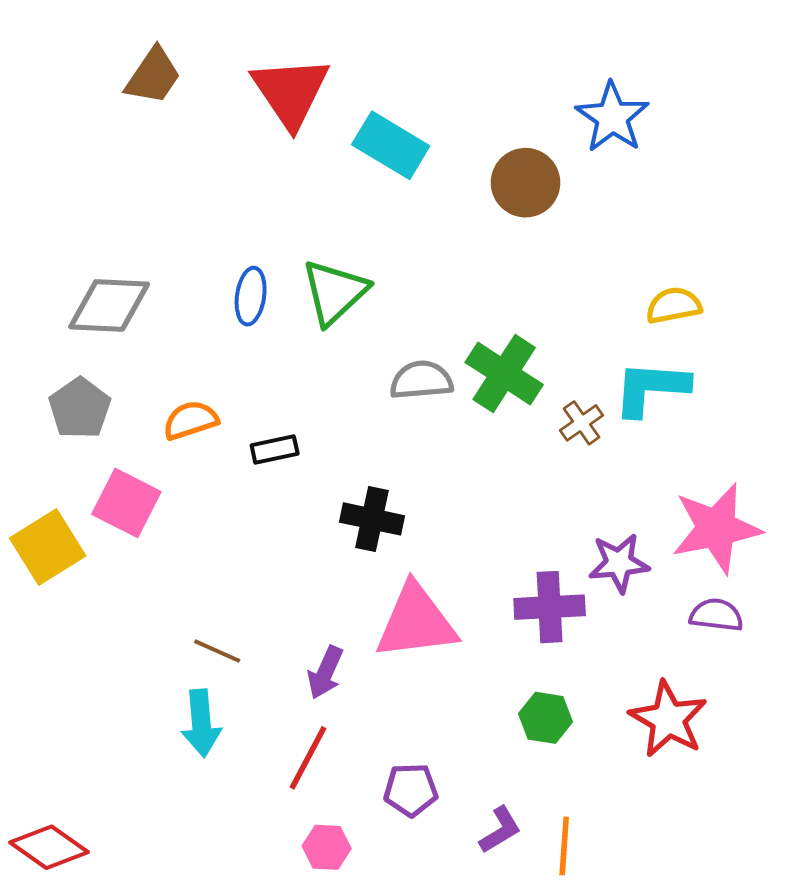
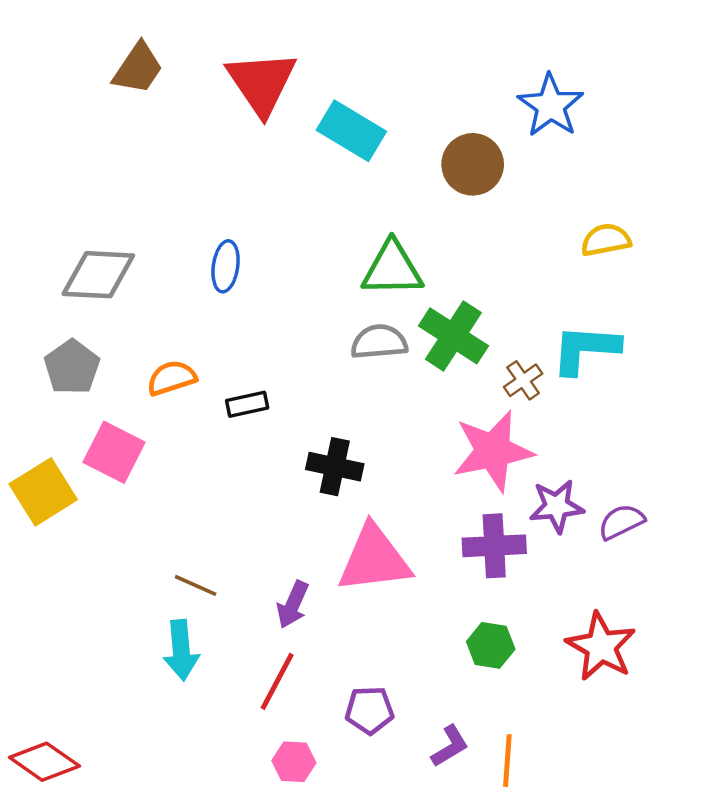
green triangle: (335, 292) -> (392, 269), moved, turned 42
yellow semicircle: (674, 305) -> (606, 240), moved
pink star: (716, 528) -> (493, 451), moved
purple semicircle: (716, 615) -> (621, 522), moved, turned -33

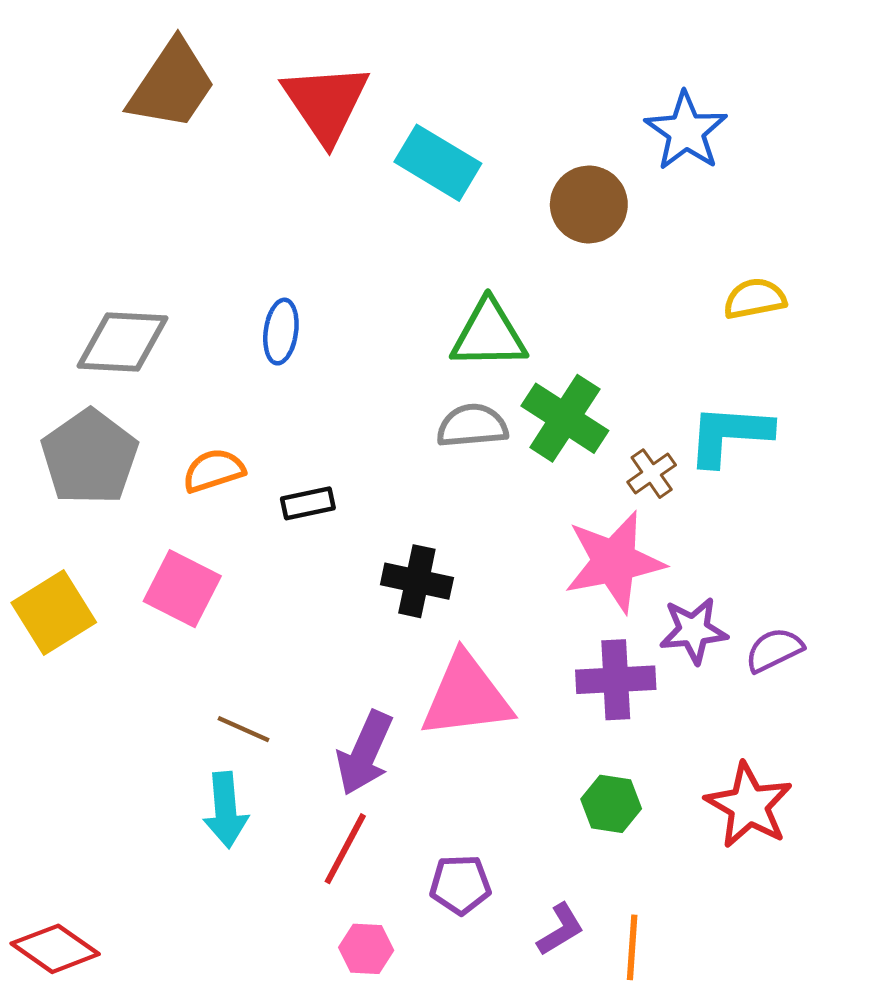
brown trapezoid: (138, 68) -> (172, 85), size x1.4
gray pentagon: (72, 367) -> (90, 457), size x1.4
pink square: (114, 452) -> (182, 589), moved
purple arrow: (293, 605) -> (365, 753), size x1.4

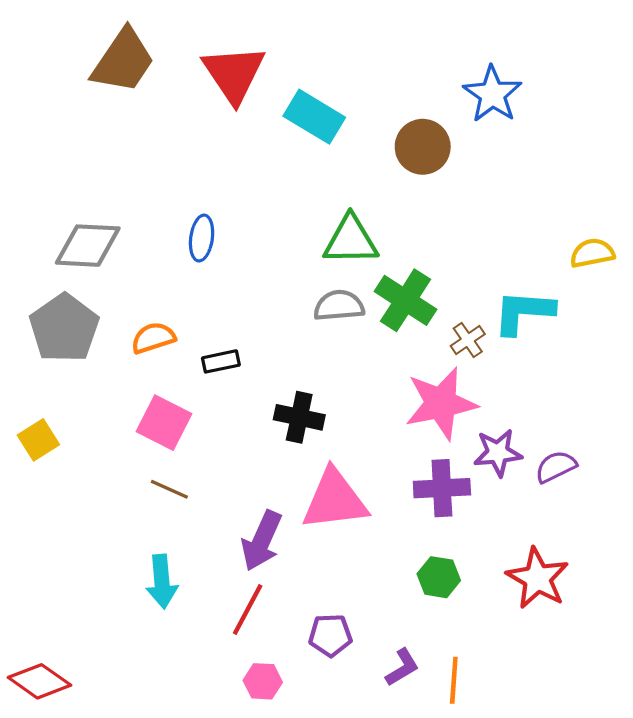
yellow semicircle: (755, 299) -> (592, 253), moved
pink square: (182, 589) -> (164, 423), moved
yellow square: (54, 613) -> (38, 440), size x0.7
brown line: (244, 729) -> (169, 489), moved

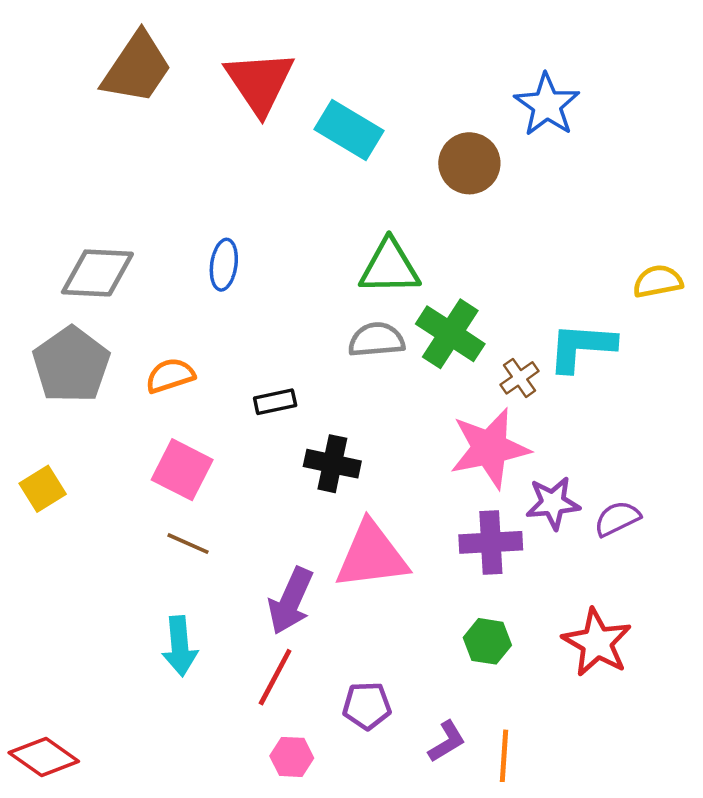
black rectangle: (221, 361) -> (275, 402), moved

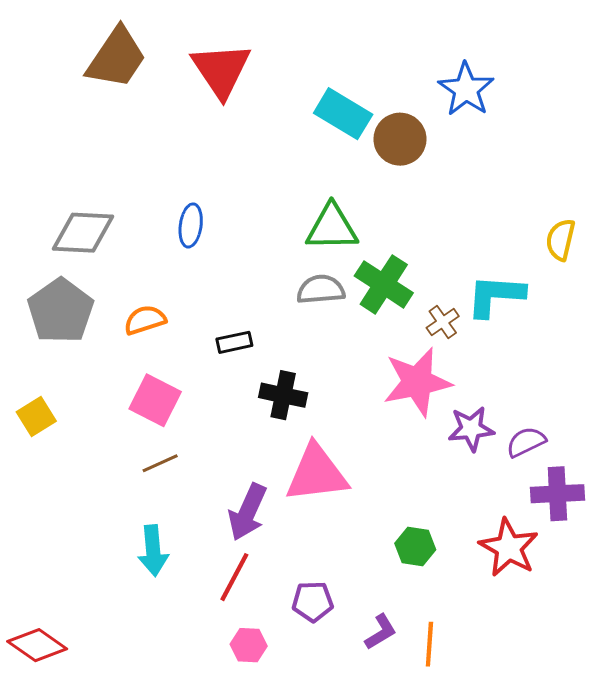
cyan rectangle: (349, 130) -> (343, 114), moved
yellow semicircle: (658, 281) -> (561, 240), turned -66
purple cross: (491, 542) -> (557, 494), moved
brown line: (188, 544) -> (160, 463), turned -48

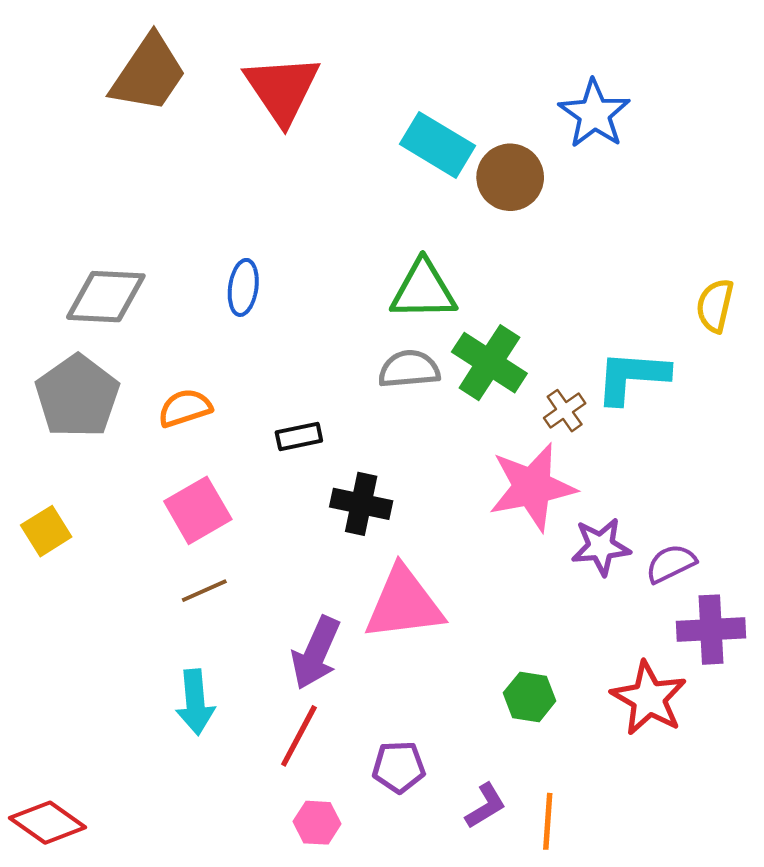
pink square: (155, 400) -> (198, 510), turned 33

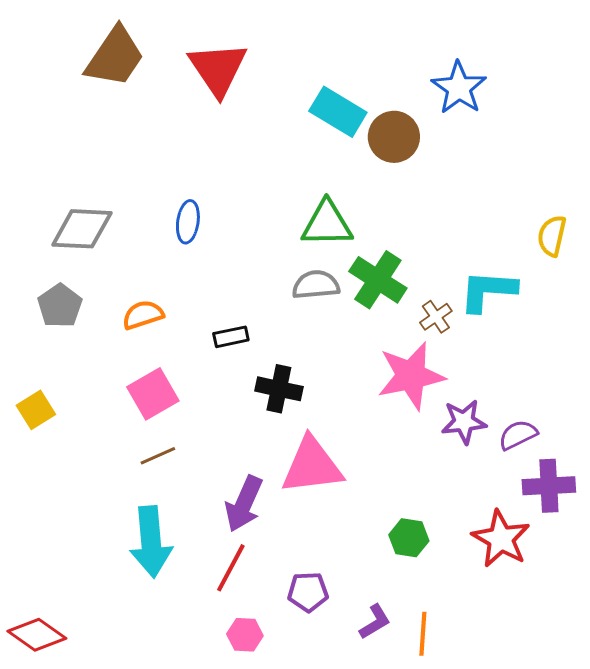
gray pentagon: (77, 396) -> (60, 306), size x0.7
cyan arrow: (195, 702) -> (151, 542), size x1.4

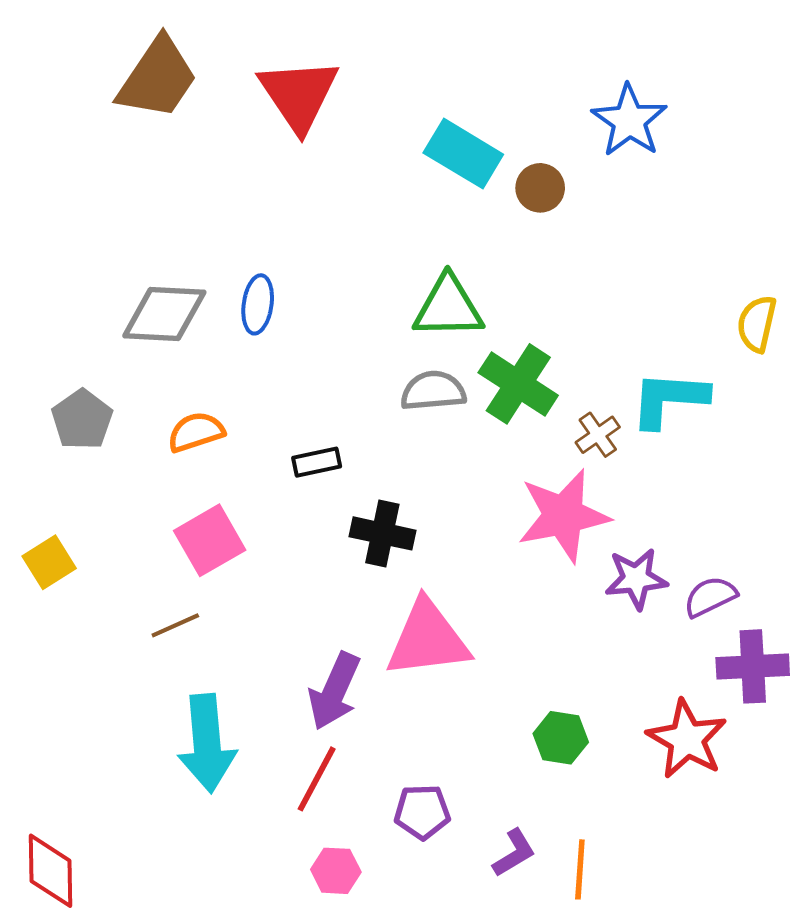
brown circle: (394, 137) -> (540, 188), size x0.7
gray diamond: (82, 229) -> (164, 314), moved
brown line: (158, 456) -> (175, 625), moved
red diamond: (37, 635) -> (51, 871), turned 54

